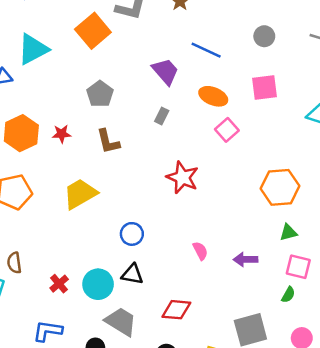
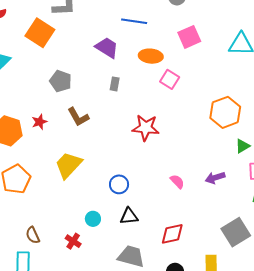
cyan circle: (98, 284) -> (93, 219), moved, size x0.6

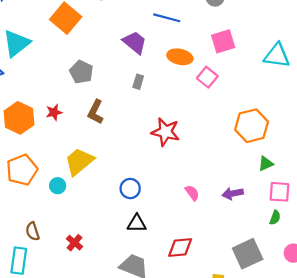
pink square: (170, 79) -> (207, 77), moved
brown L-shape: (78, 117) -> (96, 112), turned 50
cyan circle: (93, 219) -> (58, 186), moved

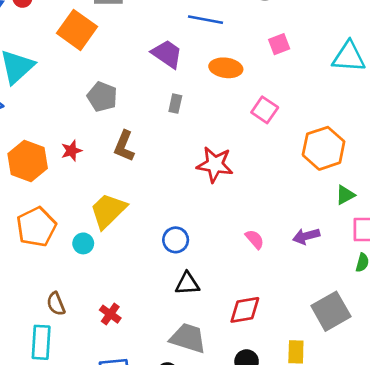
pink square: (223, 41) -> (279, 44), size x0.7
pink square: (207, 77) -> (265, 110), moved

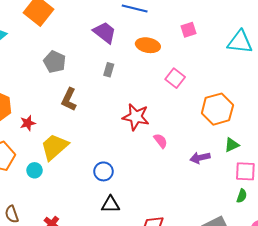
red star: (71, 151) -> (28, 123), moved
purple arrow: (306, 236) -> (200, 158), moved
pink semicircle: (255, 239) -> (161, 141), moved

